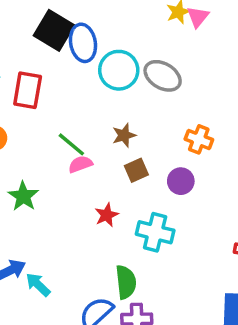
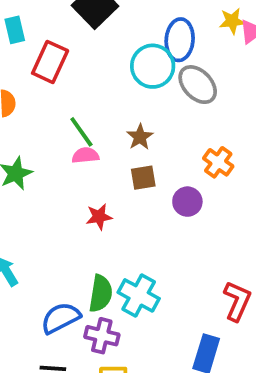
blue ellipse: (83, 43) -> (180, 40), moved
brown star: (124, 135) -> (140, 137), turned -30
cyan cross: (155, 232) -> (139, 295), moved

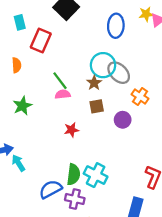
cyan circle: (153, 66) -> (103, 65), moved
gray ellipse: (198, 85) -> (119, 73), moved

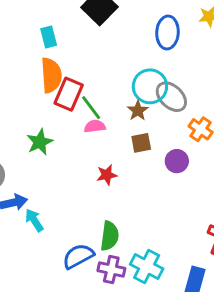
cyan rectangle: (20, 22) -> (49, 37), moved
red rectangle: (41, 41) -> (69, 94), moved
orange semicircle: (17, 65) -> (51, 75), moved, size x1.6
cyan cross: (96, 175) -> (147, 266), moved

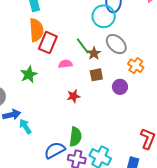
cyan circle: (150, 86) -> (104, 16), moved
green line: (91, 108) -> (83, 46), moved

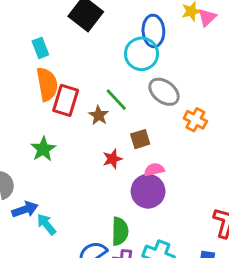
brown star: (94, 53) -> (99, 115), moved
pink semicircle: (65, 64) -> (154, 170), moved
purple circle: (120, 87) -> (148, 191), moved, size x1.5
red star: (73, 96) -> (112, 159), moved

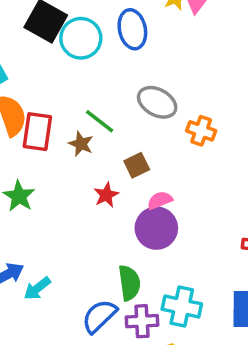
cyan circle: (141, 54) -> (81, 38), moved
cyan arrow: (46, 224) -> (37, 288), turned -80

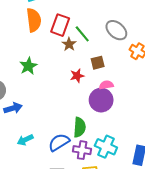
red rectangle: (37, 132) -> (60, 25), moved
cyan arrow: (37, 288) -> (25, 140), moved

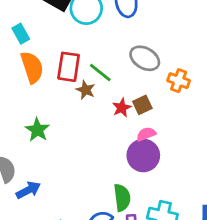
brown square: (98, 63) -> (142, 105), moved
red star: (77, 76) -> (122, 108), moved

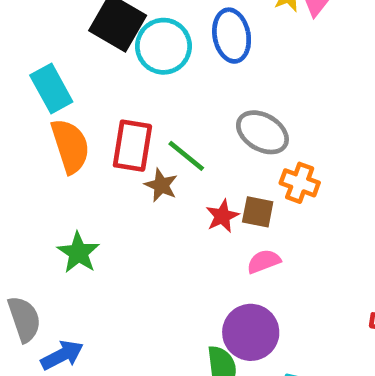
cyan rectangle: (21, 34) -> (51, 88), size x1.4
orange cross: (179, 81) -> (300, 183), moved
brown square: (142, 105) -> (258, 212), turned 36
purple circle: (143, 155) -> (251, 332), moved

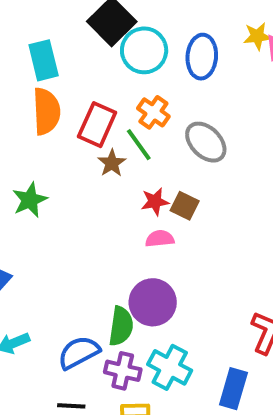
orange cross: (300, 183) -> (153, 112), moved
pink semicircle: (264, 261) -> (160, 239), moved

